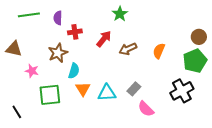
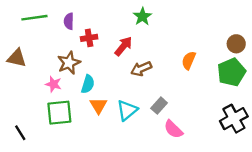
brown arrow: (128, 49) -> (141, 69), moved
pink star: (32, 71) -> (53, 84), moved
black cross: (182, 91) -> (234, 119), moved
cyan triangle: (107, 93) -> (127, 110), turned -36

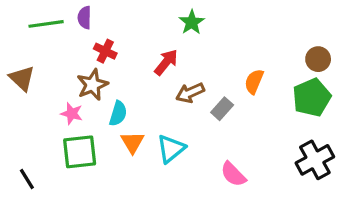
purple semicircle: (69, 21) -> (84, 17), moved
red cross: (89, 38) -> (105, 51), moved, turned 35
brown triangle: (17, 58) -> (22, 78), turned 30
gray rectangle: (159, 106) -> (222, 109), moved

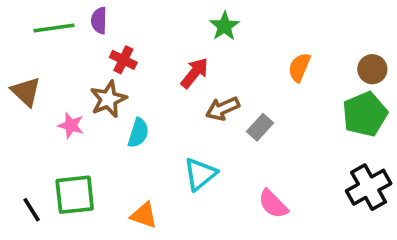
orange semicircle: (254, 81) -> (299, 67), moved
pink star: (72, 113) -> (71, 125), moved
orange triangle: (132, 142) -> (144, 215), moved, turned -40
green square: (80, 152) -> (75, 195), moved

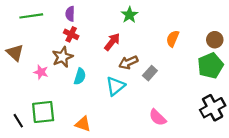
purple semicircle: (99, 21) -> (70, 14), moved
cyan triangle: (200, 174) -> (115, 86), moved

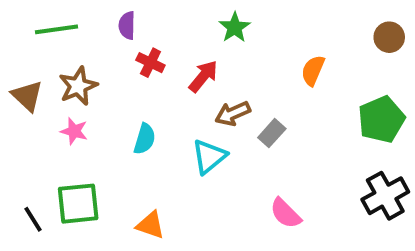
red cross: (71, 34) -> (150, 63), moved
brown circle: (215, 40) -> (389, 37), moved
brown star: (63, 57) -> (78, 86), moved

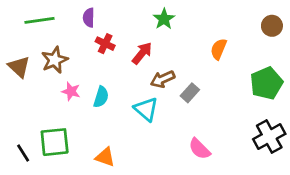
pink star: (74, 131) -> (71, 91), moved
cyan triangle: (209, 157) -> (146, 109), turned -40

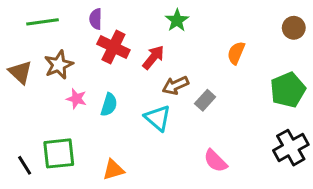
red cross: (105, 44) -> (113, 47), size x1.5
orange triangle: (105, 157) -> (113, 170), turned -35

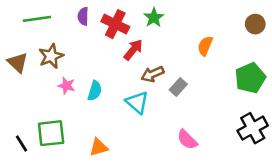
red cross: (113, 47) -> (115, 24), moved

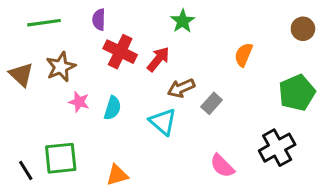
red cross: (115, 24) -> (120, 52), moved
black cross: (253, 128) -> (277, 148), moved

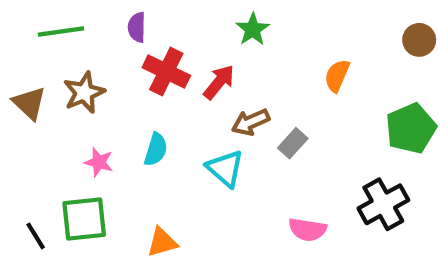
pink star: (79, 102) -> (99, 162), moved
pink semicircle: (222, 166) -> (307, 230), turned -36

